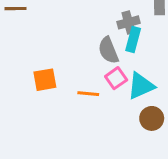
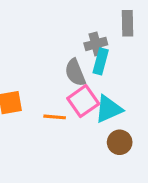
pink square: (116, 78) -> (83, 101), size x1.4

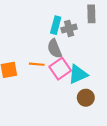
cyan rectangle: (101, 61) -> (56, 25), moved
orange line: (55, 117) -> (37, 64), moved

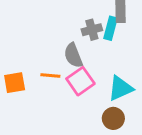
cyan rectangle: (56, 25) -> (110, 28), moved
cyan triangle: (78, 74) -> (120, 88), moved

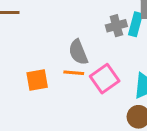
gray semicircle: (73, 55) -> (78, 52), moved

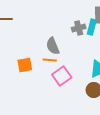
pink square: (105, 79) -> (62, 76), moved

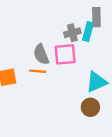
pink square: (62, 76) -> (65, 54), moved, turned 30

